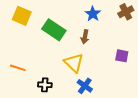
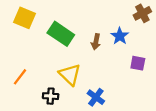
blue star: (93, 14) -> (120, 36), moved
yellow triangle: (74, 63) -> (70, 75), moved
orange line: (18, 68) -> (20, 77), turned -70

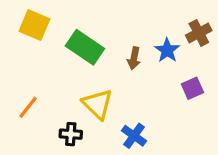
brown cross: (142, 13) -> (199, 33), moved
purple square: (138, 63) -> (192, 88), turned -35

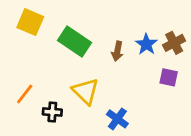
brown cross: (199, 33) -> (174, 43), moved
purple square: (192, 88) -> (169, 77), turned 36
black cross: (71, 134) -> (52, 112), moved

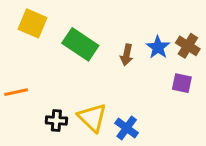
brown cross: (174, 43) -> (188, 46), turned -30
yellow triangle: (86, 91) -> (92, 118), moved
orange line: (25, 94) -> (16, 92), moved, turned 40

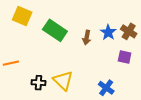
blue cross: (127, 128) -> (106, 88), moved

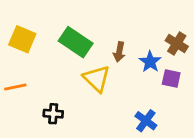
yellow square: (22, 16) -> (22, 39), moved
blue star: (108, 32) -> (150, 62), moved
yellow triangle: (63, 81) -> (97, 79), moved

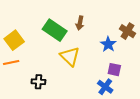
yellow square: (22, 39) -> (14, 40), moved, turned 30
brown arrow: (119, 52) -> (80, 23), moved
purple square: (171, 79) -> (114, 70), moved

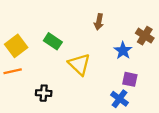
brown arrow: (80, 23) -> (99, 22), moved
green rectangle: (55, 30) -> (53, 41), moved, size x0.7

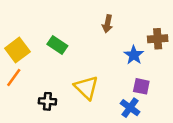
brown cross: (145, 36) -> (158, 39), turned -36
yellow triangle: (79, 64) -> (86, 88), moved
orange line: (13, 71) -> (14, 78), turned -42

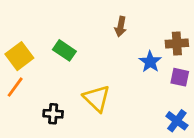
purple square: (141, 86) -> (180, 77), moved
blue cross: (130, 108) -> (177, 121), moved

